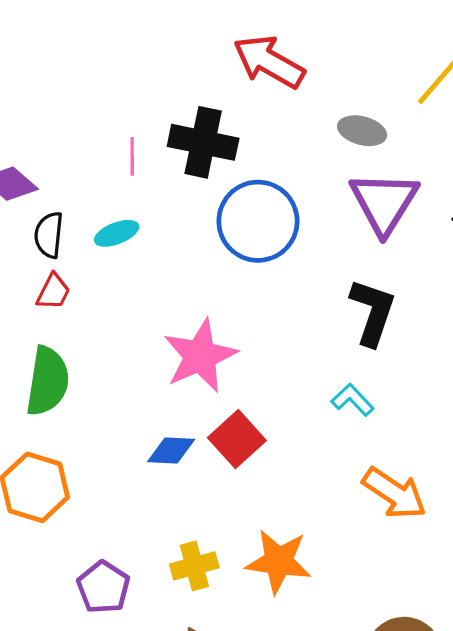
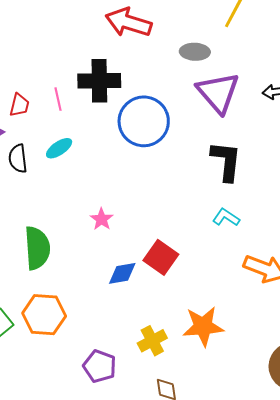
red trapezoid: (53, 292) -> (19, 105), moved
pink star: (200, 356) -> (102, 219), moved, size x0.5

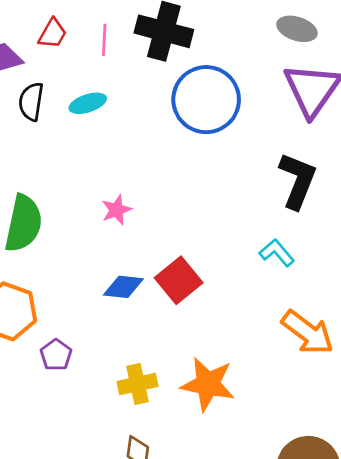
purple pentagon: (100, 366) -> (56, 355), moved, size x0.7

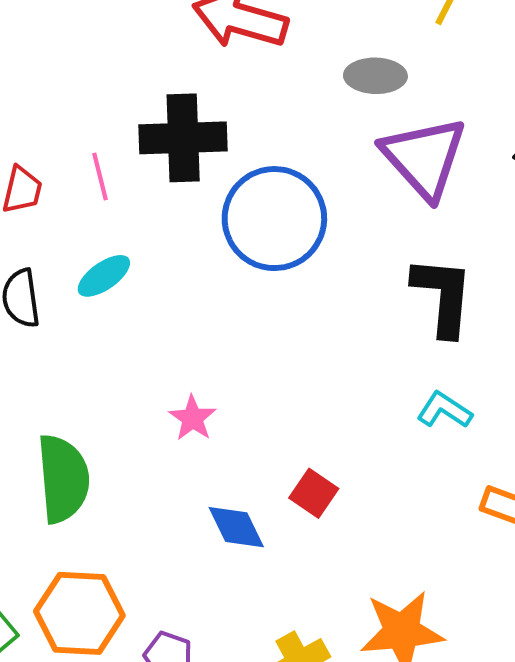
red square: (179, 280) -> (314, 493), size x0.7
blue diamond: (123, 287) -> (236, 527), turned 75

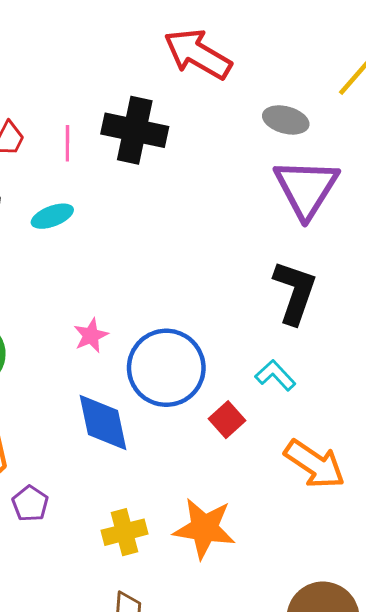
blue circle: (274, 219) -> (166, 368), moved
red square: (314, 493) -> (227, 420), moved
blue diamond: (236, 527) -> (103, 423), size x1.4

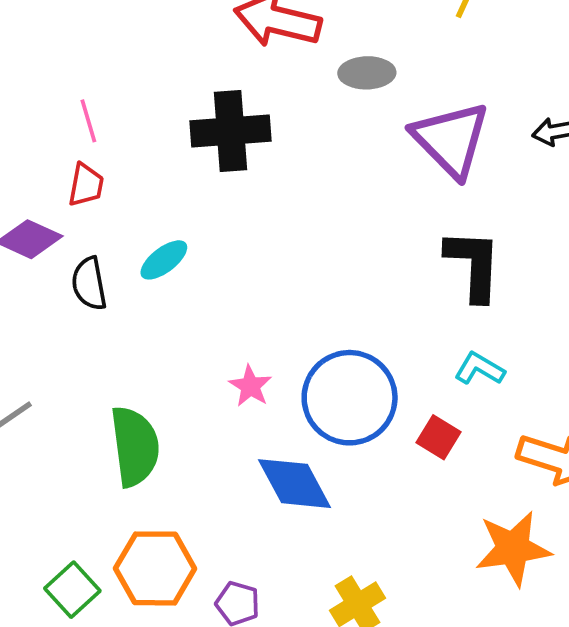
gray ellipse: (286, 120) -> (367, 73), moved
pink line: (67, 143) -> (88, 121), moved
orange star: (204, 528) -> (513, 548), moved

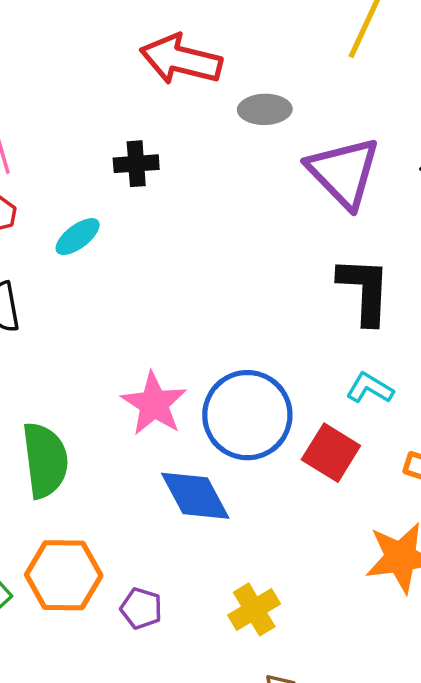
black cross: (230, 131) -> (136, 164), size x0.6
cyan ellipse: (164, 260) -> (78, 237), moved
pink star: (250, 386) -> (154, 404), size x1.6
red square: (438, 437) -> (331, 453), size x1.4

